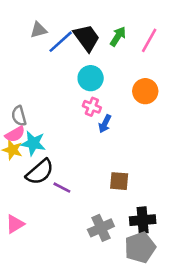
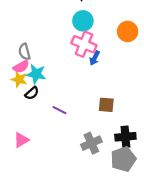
pink cross: (92, 107) -> (84, 44), size x1.6
black semicircle: (40, 172) -> (32, 93), moved, size x0.6

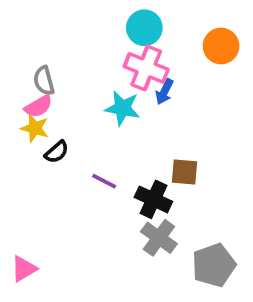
cyan star: (36, 74) -> (122, 108), moved
black cross: (125, 137) -> (153, 199), moved, turned 30
pink triangle: (21, 140) -> (24, 269), moved
gray cross: (91, 143) -> (159, 238), turned -30

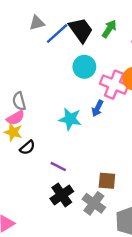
pink cross: (146, 68) -> (114, 85), moved
brown square: (185, 172) -> (107, 181), moved
black cross: (153, 199) -> (62, 195), moved, turned 30

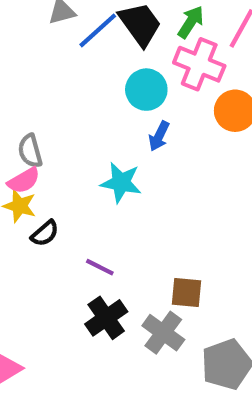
pink cross: (114, 85) -> (199, 64), moved
blue arrow: (97, 108) -> (159, 136), moved

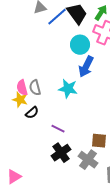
blue arrow: (159, 136) -> (86, 67), size x1.5
gray semicircle: (30, 151) -> (35, 88), moved
pink semicircle: (24, 180) -> (22, 88), turned 105

